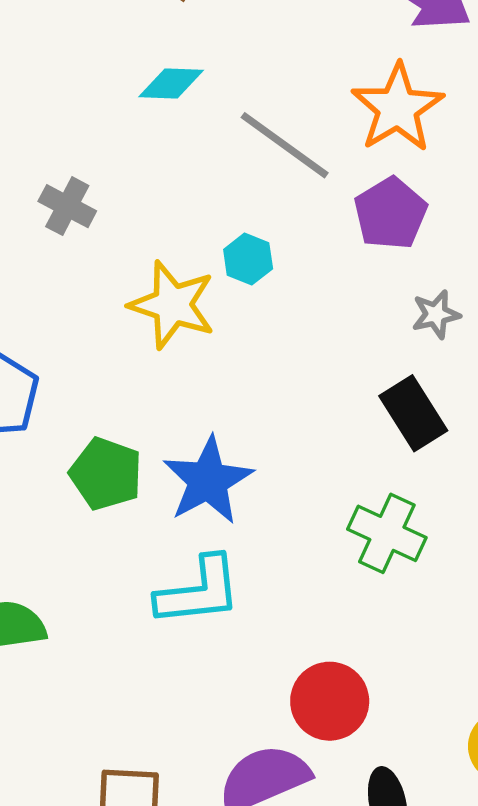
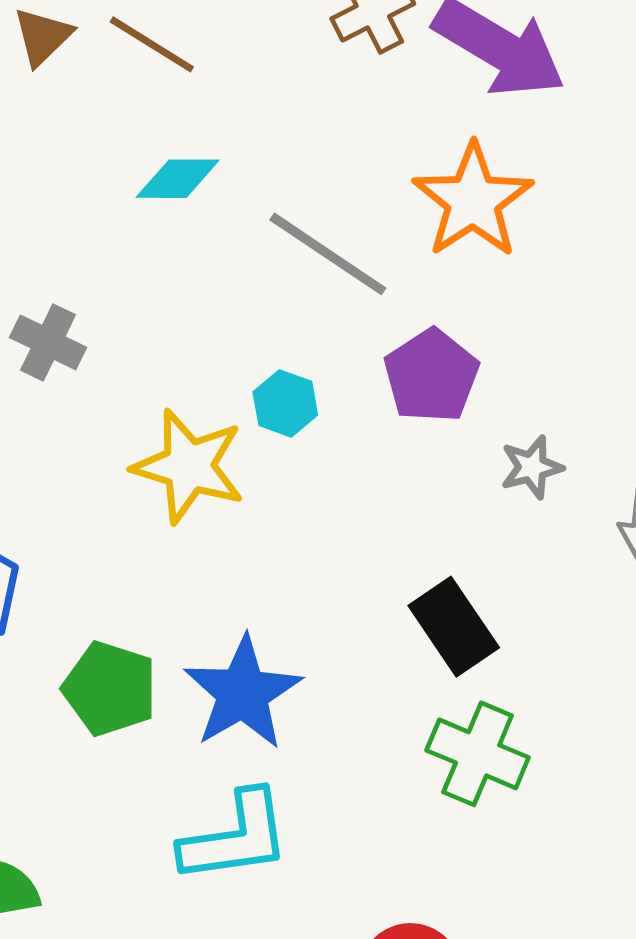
purple pentagon: (390, 213) -> (431, 376), moved
black rectangle: (413, 413) -> (454, 627), moved

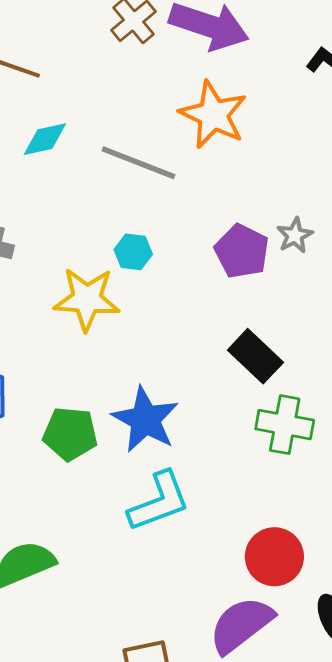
purple pentagon: (431, 376) -> (242, 251), moved
gray star: (532, 467) -> (295, 235), moved

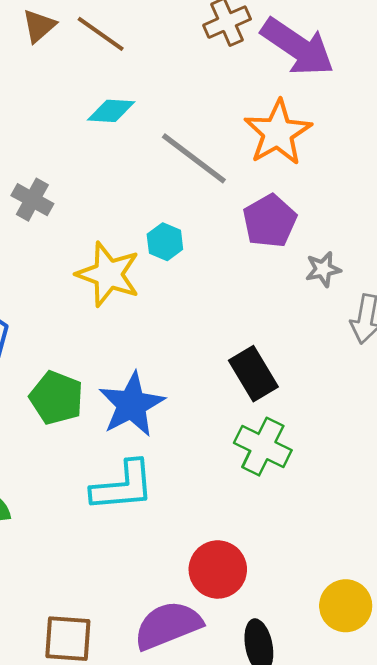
purple pentagon: (242, 251) -> (270, 221), moved

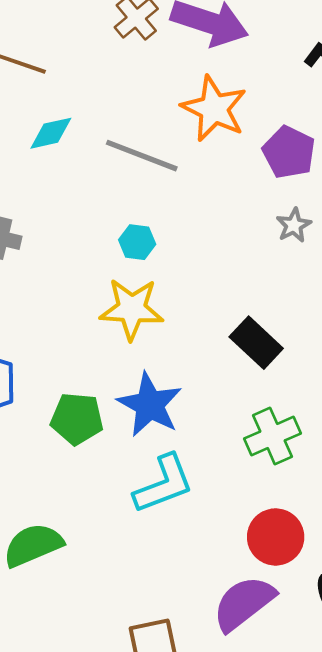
purple pentagon: (270, 221) -> (289, 152), moved
yellow star: (108, 274) -> (132, 309), moved
green cross: (263, 447) -> (272, 436), moved, turned -34

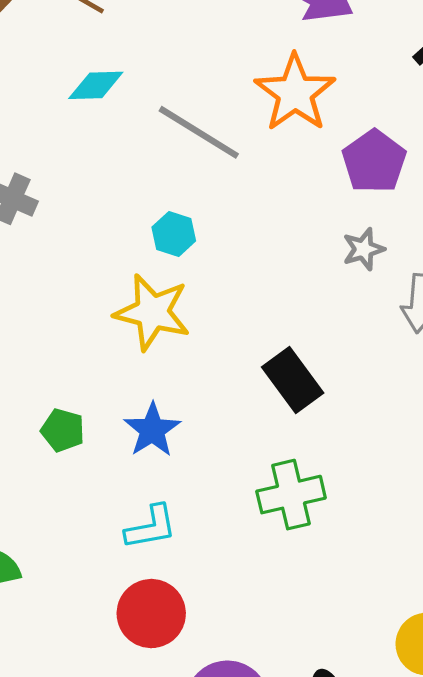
blue star: (150, 405) -> (152, 430), size x0.7
green pentagon: (77, 419) -> (63, 430), size x0.7
cyan L-shape: (164, 484) -> (151, 527), size x0.7
red circle: (276, 537) -> (151, 614), moved

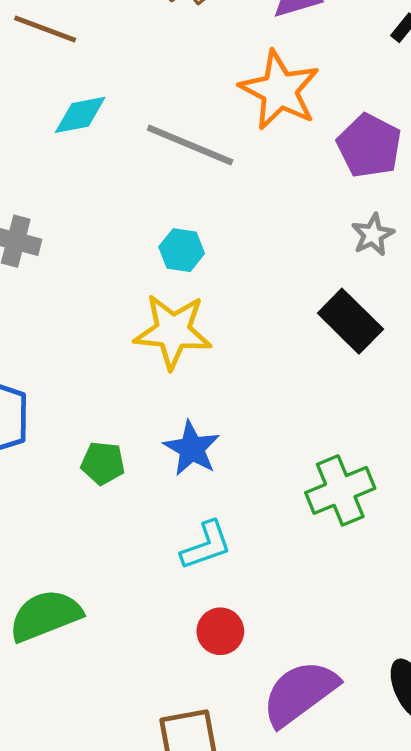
black rectangle: (293, 380) -> (350, 321), moved
red circle: (151, 614) -> (220, 631), size x0.7

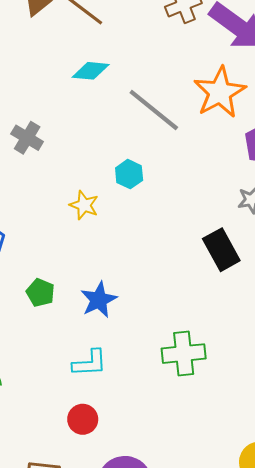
yellow star: (173, 331) -> (84, 205), moved, size x0.6

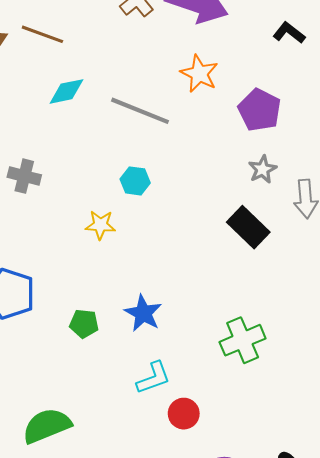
orange star: (220, 92) -> (199, 74), size x0.7
red circle: (83, 419) -> (184, 414), moved

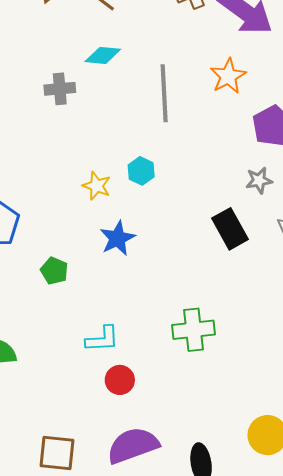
gray line: (140, 111) -> (164, 93), turned 48
gray cross: (24, 176) -> (60, 89), moved, turned -36
cyan hexagon: (135, 181) -> (141, 171), moved
blue star: (143, 313) -> (118, 238), moved

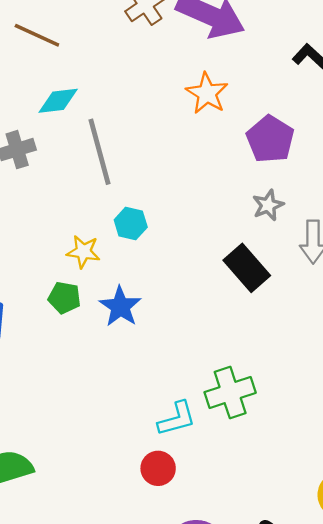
gray line: (164, 93) -> (100, 152), moved
green pentagon: (54, 271) -> (64, 298), moved
cyan L-shape: (102, 339) -> (177, 419), moved

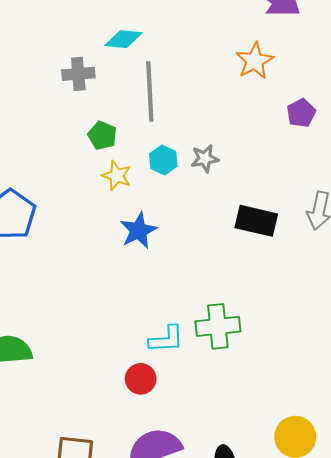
purple pentagon: (270, 139) -> (301, 113), size x0.7
gray star: (268, 205) -> (205, 159), moved
black rectangle: (247, 268) -> (256, 221), turned -48
green pentagon: (64, 298) -> (102, 135), moved

